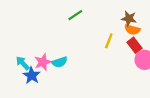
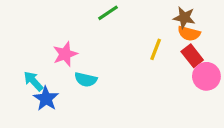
pink star: (43, 62) -> (65, 54), moved
cyan semicircle: (60, 62) -> (86, 79), turned 32

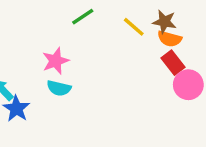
yellow line: (156, 49) -> (134, 27), moved, turned -70
pink star: (65, 54) -> (56, 61), moved

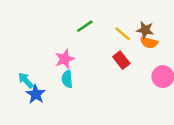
red rectangle: (173, 63) -> (121, 60), moved
cyan semicircle: (59, 88) -> (67, 79), turned 72

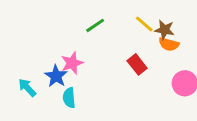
yellow line: (123, 34) -> (144, 24), moved
cyan semicircle: (67, 79) -> (69, 98), moved
blue star: (36, 94) -> (56, 76), moved

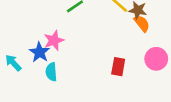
orange semicircle: (169, 44) -> (142, 23), turned -144
red rectangle: (137, 64) -> (118, 67), moved, turned 48

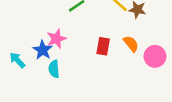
orange semicircle: (142, 23) -> (131, 44), moved
red rectangle: (118, 67) -> (103, 46), moved

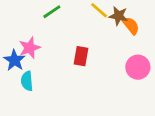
orange semicircle: (131, 44) -> (131, 26), moved

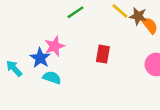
cyan semicircle: (27, 81) -> (52, 78), turned 114

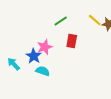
red rectangle: (103, 54) -> (72, 41), moved

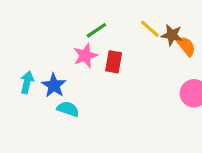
pink star: (45, 47) -> (85, 56), moved
cyan arrow: (14, 64) -> (27, 82), moved, turned 56

